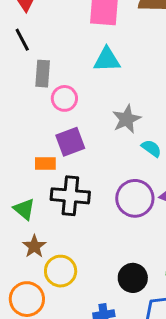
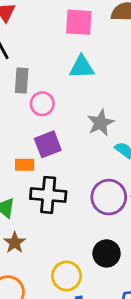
yellow circle: (61, 271) -> (66, 276), moved
black circle: (133, 278) -> (107, 253), moved

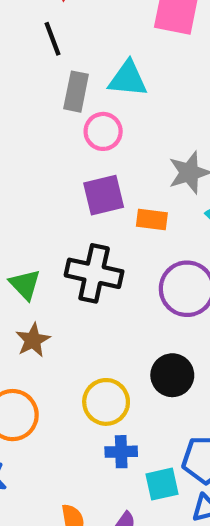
cyan triangle: (82, 67) -> (128, 79), moved
orange rectangle: (25, 165) -> (152, 220), moved

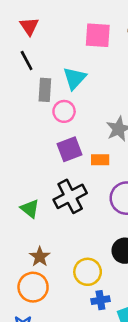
cyan triangle: (128, 79) -> (75, 78), turned -45
black cross: (94, 273) -> (70, 196), turned -32
brown star: (33, 340) -> (40, 257), moved

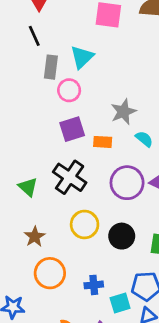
black cross: (70, 196) -> (70, 177), turned -32
yellow circle: (88, 272) -> (85, 224), moved
orange circle: (33, 287) -> (50, 273), moved

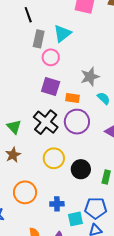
purple square: (72, 129) -> (51, 86), turned 30
purple circle: (127, 183) -> (77, 122), moved
brown star: (35, 237) -> (13, 155), moved

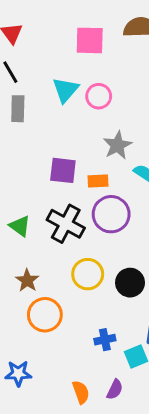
gray rectangle: (39, 39) -> (18, 109), moved
pink circle: (51, 57) -> (99, 96), moved
green triangle: (14, 127) -> (20, 226), moved
orange circle: (25, 192) -> (45, 315), moved

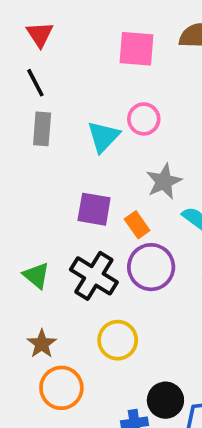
cyan triangle: (65, 90) -> (103, 137), moved
orange rectangle: (98, 181) -> (137, 225), turned 54
black circle: (130, 283) -> (165, 400), moved

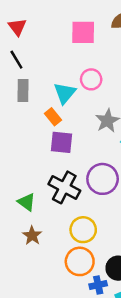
orange rectangle: (137, 225) -> (53, 117), moved
green triangle: (36, 275) -> (27, 202), moved
orange circle: (61, 388) -> (80, 261), moved

